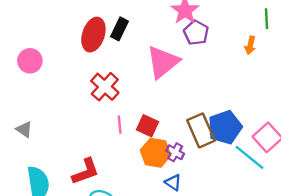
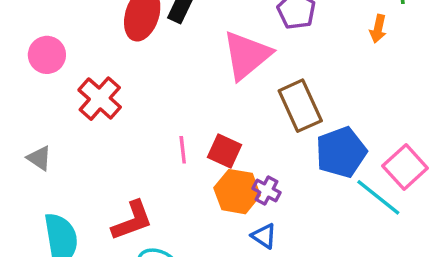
red cross: (105, 87) -> (100, 99), moved
brown rectangle: (201, 130) -> (300, 106), moved

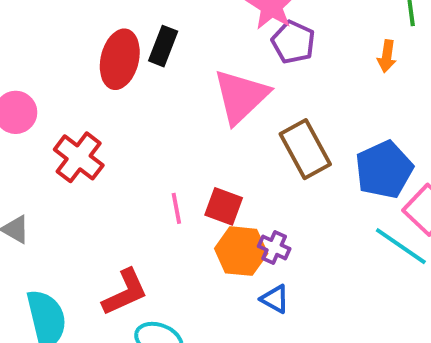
blue pentagon: (341, 152) -> (384, 170), moved

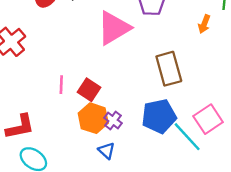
brown rectangle: (305, 149) -> (169, 69), moved
blue pentagon: (384, 170) -> (159, 116), moved

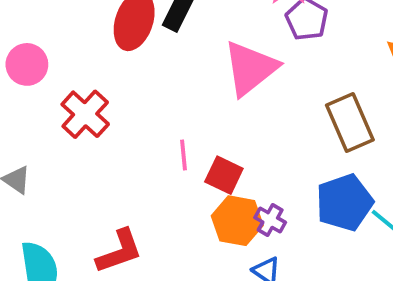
pink line: (61, 85) -> (183, 155), moved

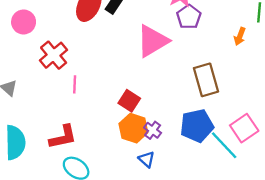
pink line: (183, 155) -> (75, 84), moved

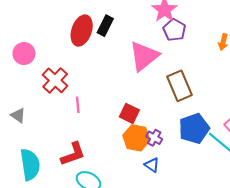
brown rectangle: (206, 80) -> (179, 86), moved

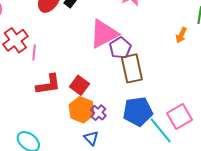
purple pentagon: (174, 30) -> (120, 48), moved
pink line: (78, 105) -> (34, 53), moved
red L-shape: (73, 154) -> (48, 85), moved

